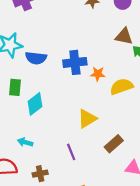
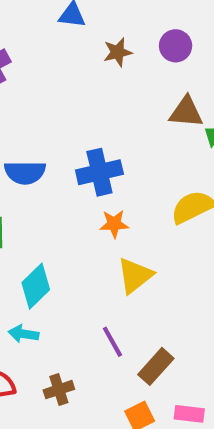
orange star: (98, 74) -> (114, 224), moved
cyan diamond: (35, 104) -> (36, 286), moved
brown rectangle: (114, 144) -> (156, 366), moved

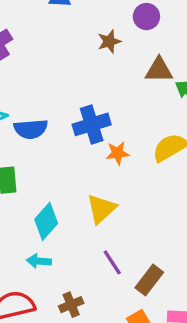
brown star: (118, 52) -> (109, 41), moved
orange star: (114, 224) -> (118, 153), moved
yellow triangle: (135, 276) -> (101, 209), moved

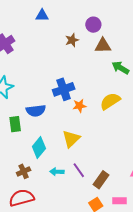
brown triangle: (159, 70) -> (103, 46), moved
blue semicircle: (31, 129) -> (36, 111), moved
cyan arrow: (39, 261) -> (57, 172), moved
brown cross: (71, 305) -> (24, 171), moved

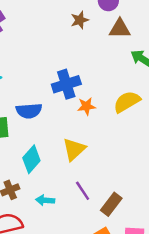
cyan arrow: (57, 172) -> (45, 200), moved

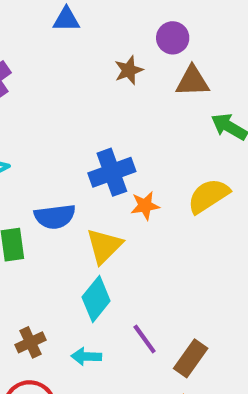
yellow triangle: (74, 149) -> (104, 246), moved
cyan diamond: (31, 159) -> (96, 299), moved

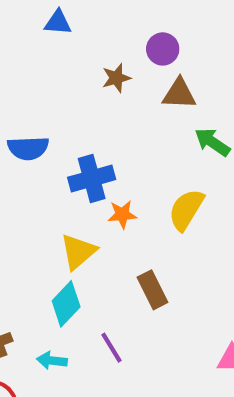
yellow semicircle: (208, 196) -> (186, 210), turned -30
blue semicircle: (55, 217) -> (28, 148), moved
brown rectangle: (191, 358) -> (152, 290), moved, turned -66

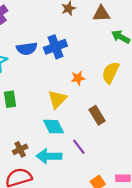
blue cross: (92, 178) -> (55, 47), moved
cyan diamond: (66, 304) -> (54, 127), turned -65
cyan arrow: (52, 361) -> (49, 156), size x1.6

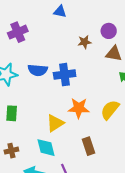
orange star: (78, 78) -> (79, 108), size x1.5
brown cross: (20, 149) -> (11, 151), moved

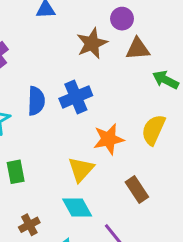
brown star: (85, 42) -> (92, 43), size x1.5
blue semicircle: (38, 70) -> (36, 101), turned -78

